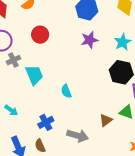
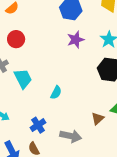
red circle: (40, 35) -> (16, 39), moved
cyan semicircle: (66, 91) -> (56, 93), turned -128

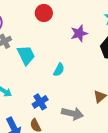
red circle: (16, 39) -> (44, 13), moved
purple star: (76, 40) -> (79, 33), moved

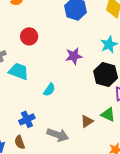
red circle: (44, 13) -> (29, 36), moved
cyan trapezoid: (26, 55) -> (19, 71), turned -50

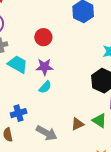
red circle: (29, 36) -> (43, 37), moved
purple star: (74, 56) -> (45, 67), moved

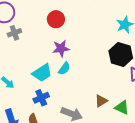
cyan trapezoid: (18, 64) -> (42, 73), moved, turned 125
green triangle: (99, 121) -> (122, 108), moved

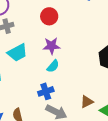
cyan trapezoid: (42, 73) -> (17, 53), moved
blue cross: (41, 98) -> (46, 91), moved

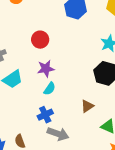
brown triangle: (87, 102) -> (87, 106), moved

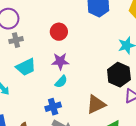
brown triangle: (87, 106) -> (96, 104), size x1.5

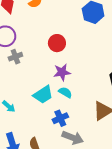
cyan trapezoid: (26, 67) -> (43, 95), moved
cyan semicircle: (61, 82) -> (65, 92), turned -96

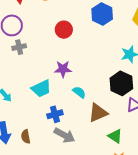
red circle: (57, 43) -> (64, 30), moved
cyan semicircle: (65, 92) -> (79, 92), moved

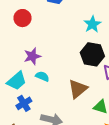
cyan semicircle: (79, 92) -> (42, 76), moved
blue cross: (55, 114) -> (24, 103), moved

